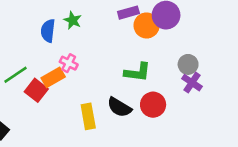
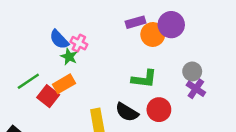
green star: (73, 20) -> (69, 57), moved
blue semicircle: (48, 31) -> (59, 39), turned -50
pink cross: (69, 63) -> (79, 43), moved

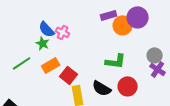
green star: (69, 57) -> (43, 43), moved
red square: (48, 96) -> (69, 75), moved

